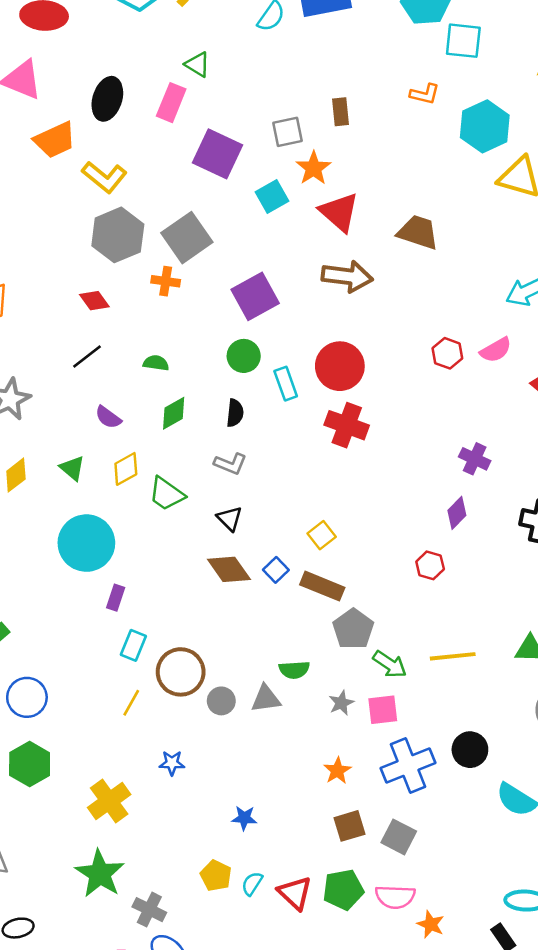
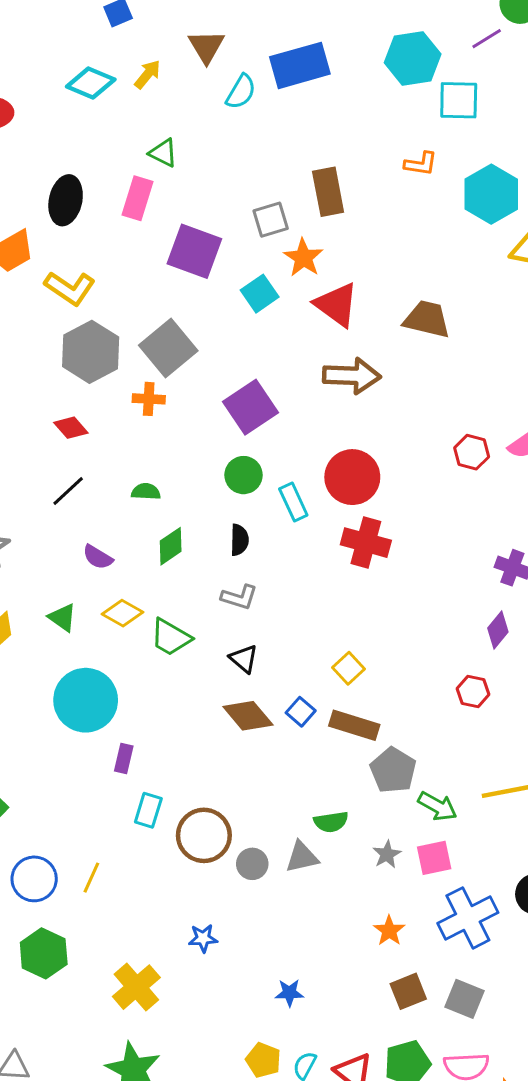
brown rectangle: (340, 112) -> (328, 192), size x1.5
yellow diamond: (126, 469) -> (122, 613), turned 64
yellow line: (131, 703) -> (91, 878), moved

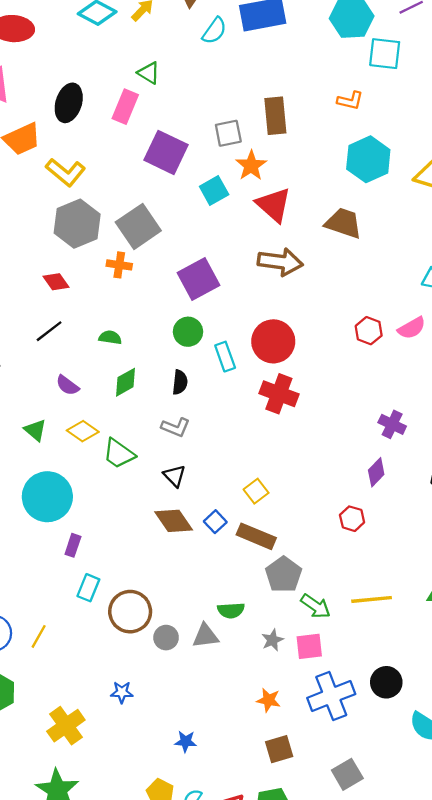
cyan hexagon: (491, 194) -> (368, 159), moved
orange star: (389, 931) -> (269, 700), turned -30
gray square: (465, 999) -> (347, 774), moved, turned 32

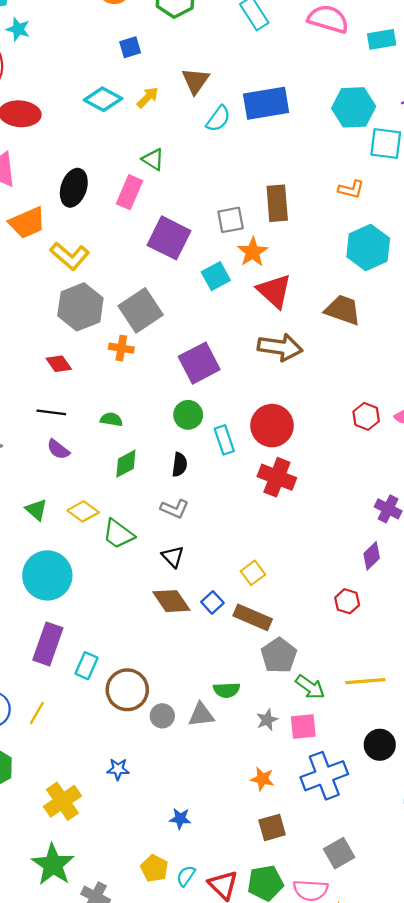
black line: (49, 331) -> (51, 412), turned 44
purple semicircle: (67, 385) -> (58, 449), moved
purple rectangle: (73, 545) -> (48, 644), moved, size x1.8
black circle: (386, 682) -> (380, 745), moved

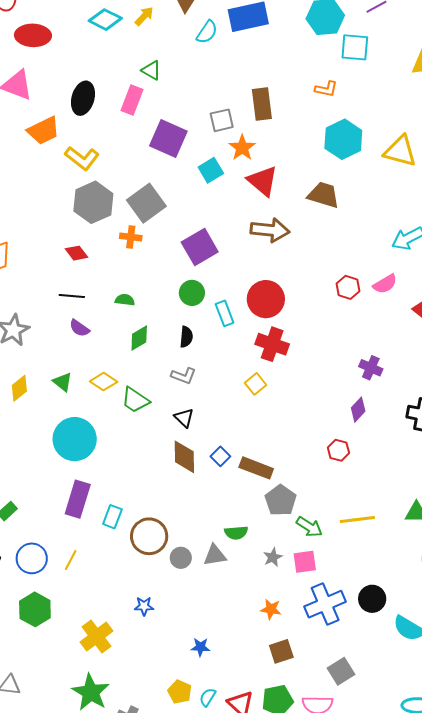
yellow square: (253, 573) -> (256, 384), moved
brown diamond: (171, 601) -> (184, 457), turned 36
black circle: (380, 745) -> (372, 599), moved

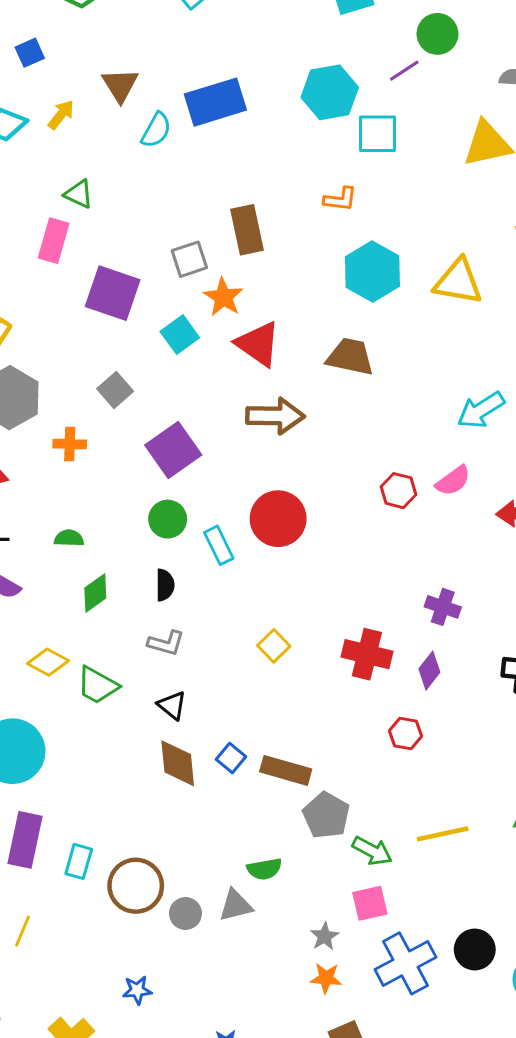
gray square: (146, 203) -> (115, 390), moved, size x0.6
red cross: (272, 344) -> (367, 654), moved
gray star: (273, 557) -> (324, 936), moved

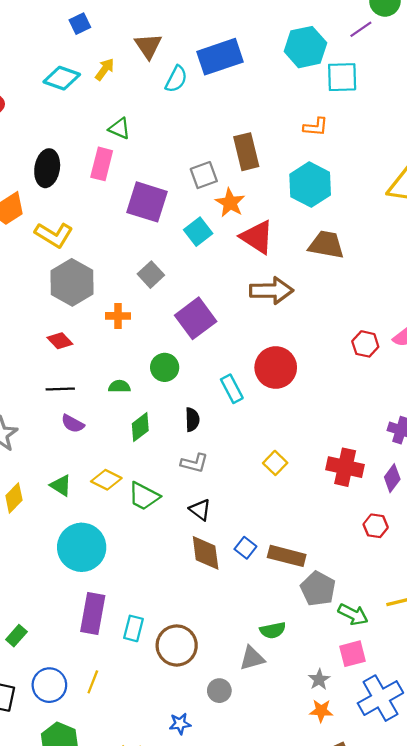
cyan hexagon: (372, 271) -> (310, 185), moved
green circle: (168, 519) -> (165, 367), moved
gray circle: (185, 913) -> (219, 691), moved

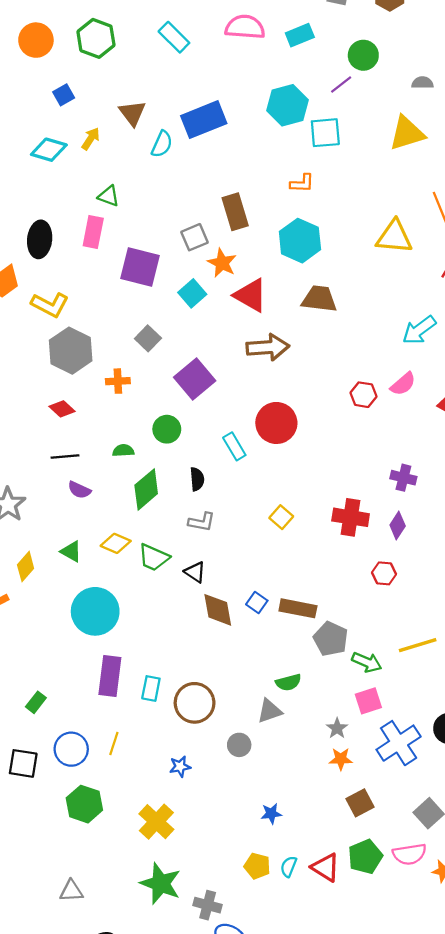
green diamond: (140, 427) -> (146, 489), size x1.4
black triangle: (200, 510) -> (195, 572), moved
blue star: (180, 724) -> (180, 767), moved

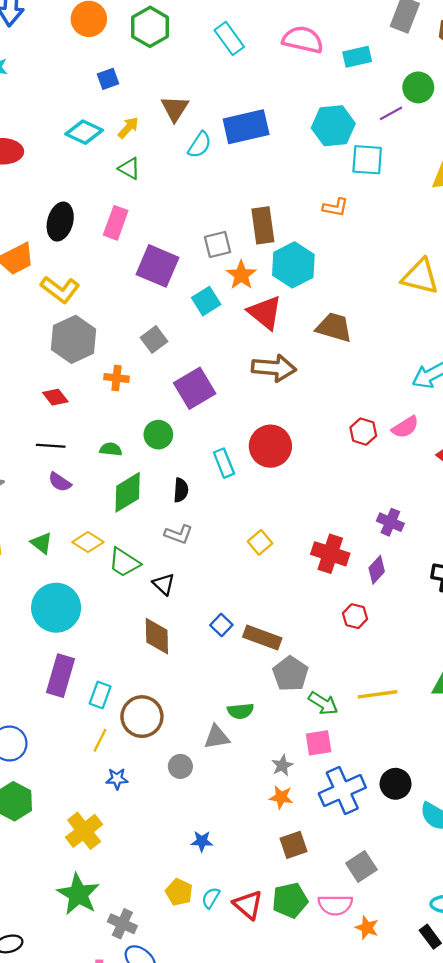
green triangle: (109, 196) -> (129, 168), moved
cyan hexagon: (300, 241) -> (293, 265), moved
brown diamond: (218, 610) -> (157, 636), moved
yellow line: (114, 744) -> (100, 740), moved

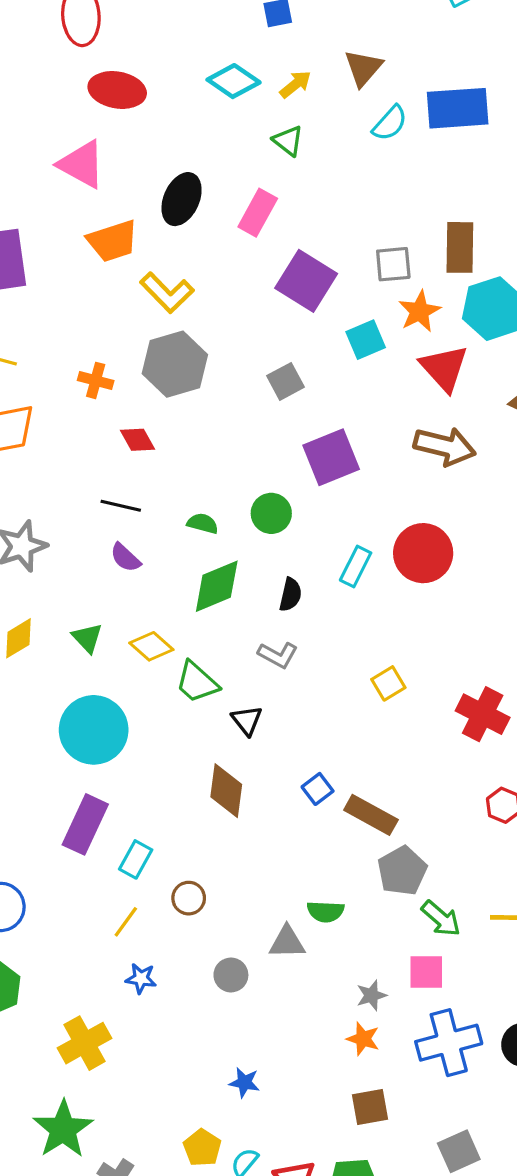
orange cross: (117, 378) -> (96, 380), moved
cyan rectangle: (224, 463) -> (356, 567), turned 40
brown circle: (142, 717) -> (189, 898), size x0.6

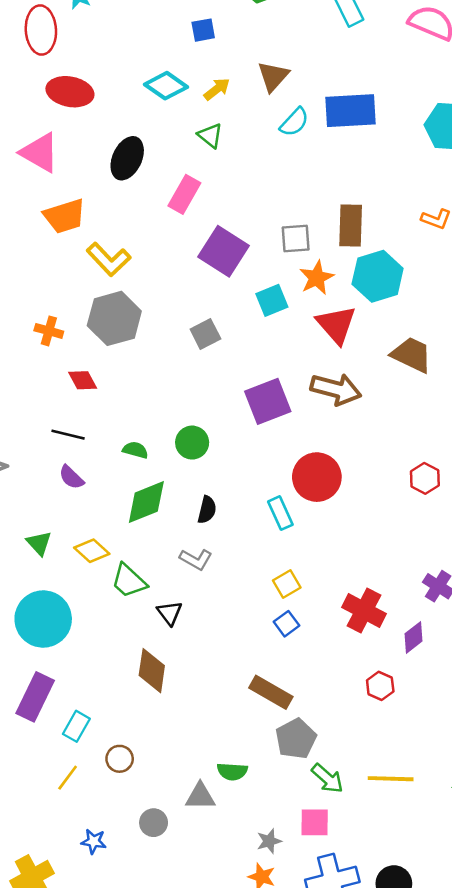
black ellipse: (182, 199) -> (127, 158), moved
purple square: (331, 457) -> (268, 401), moved
cyan rectangle: (356, 567) -> (280, 513), moved, turned -52
blue square: (318, 789) -> (287, 624), moved
blue star: (141, 978) -> (94, 841), moved

